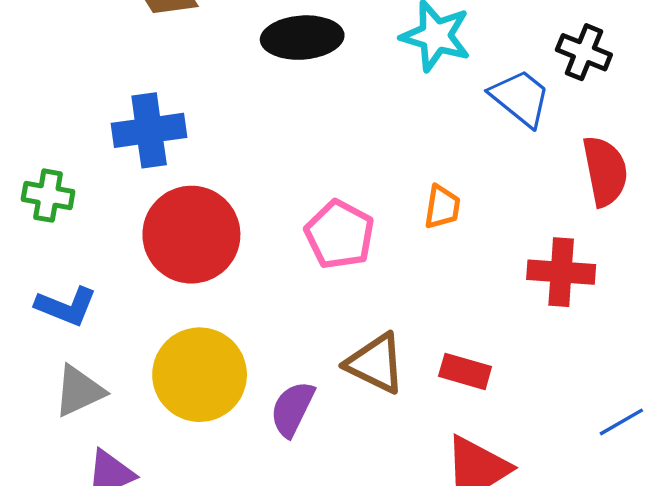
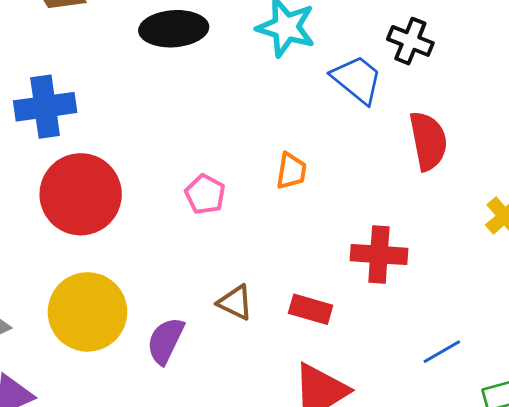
pink pentagon: (340, 235) -> (205, 194), size x0.7
red cross: (561, 272) -> (379, 254), moved
brown triangle: (375, 363) -> (235, 302), size x0.7

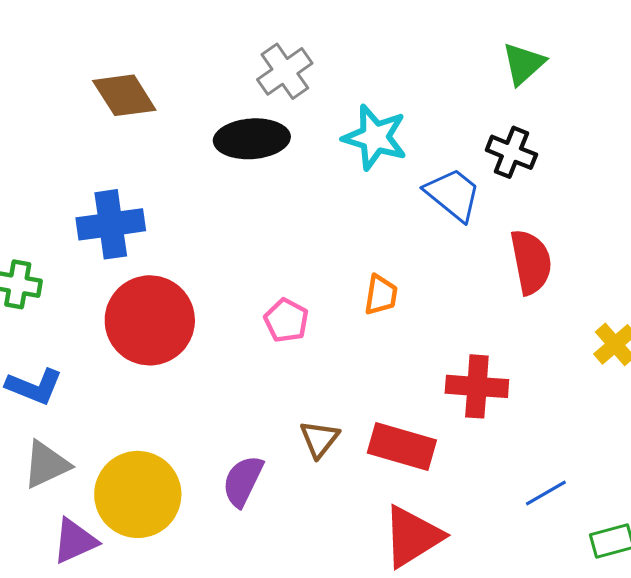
brown triangle: (235, 302) -> (319, 439), turned 42
red rectangle: (311, 309) -> (402, 446), size x1.4
yellow circle: (87, 312) -> (138, 494), moved

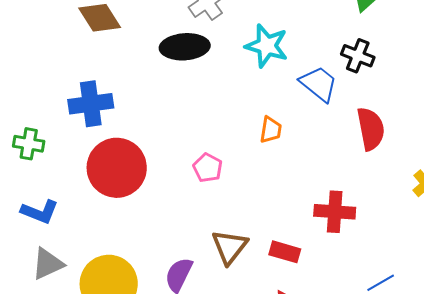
orange trapezoid: (381, 295) -> (271, 130), moved
brown triangle: (319, 439) -> (230, 247), size x1.4
red rectangle: (402, 446) -> (285, 252), size x0.7

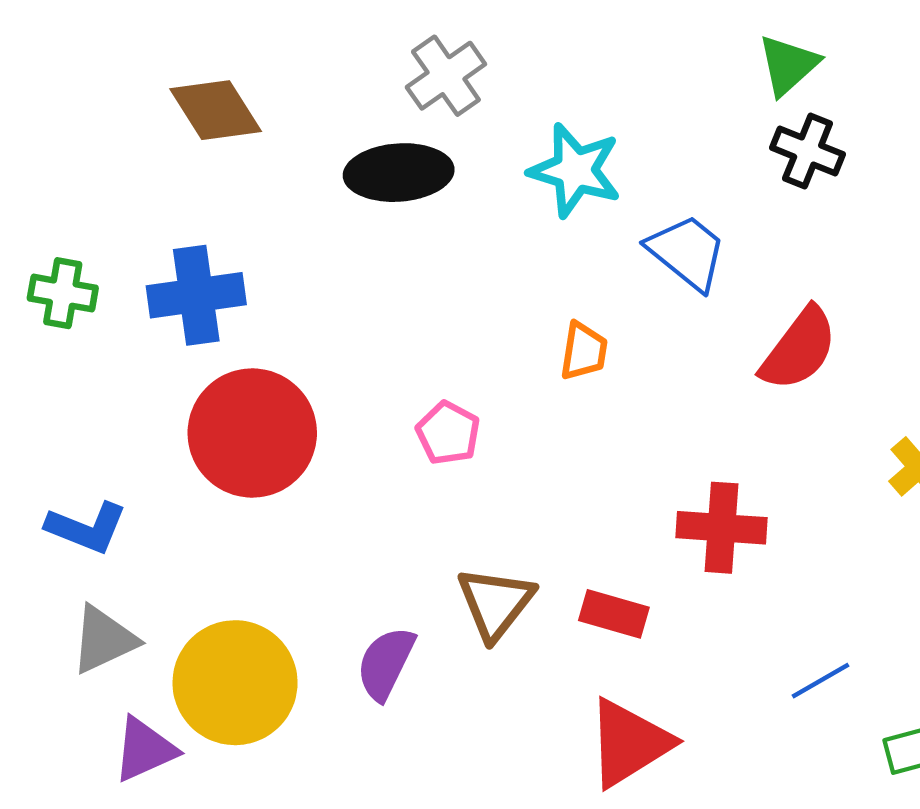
black cross: (358, 56) -> (808, 151), moved
red semicircle: (371, 129) -> (799, 349), turned 48
green cross: (29, 144) -> (63, 293), moved

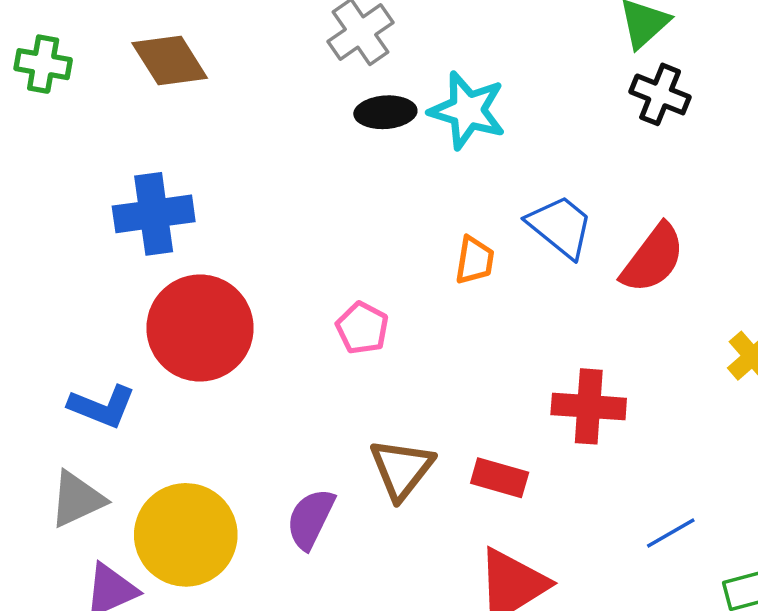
black ellipse: (399, 173) -> (385, 112), moved, size x0.7
blue trapezoid: (687, 252) -> (560, 226), moved
green cross: (63, 293) -> (43, 64), moved
blue L-shape: (86, 528) -> (102, 406), moved

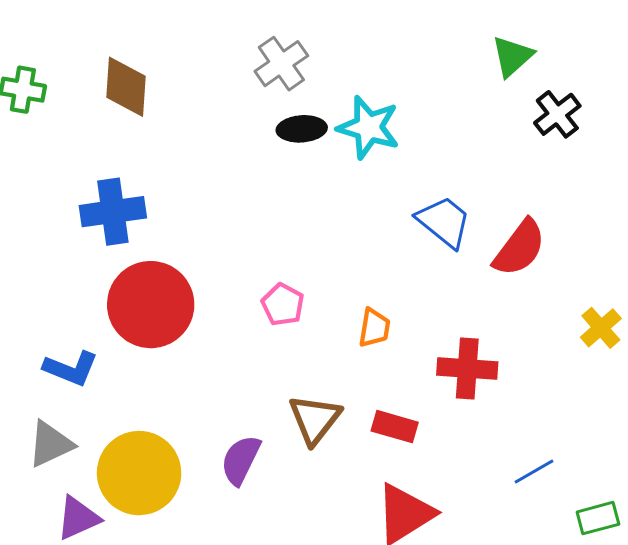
brown diamond: (170, 61) -> (126, 87), turned 36
black cross: (660, 94) -> (557, 114), moved, turned 30
orange trapezoid: (475, 260) -> (374, 328), moved

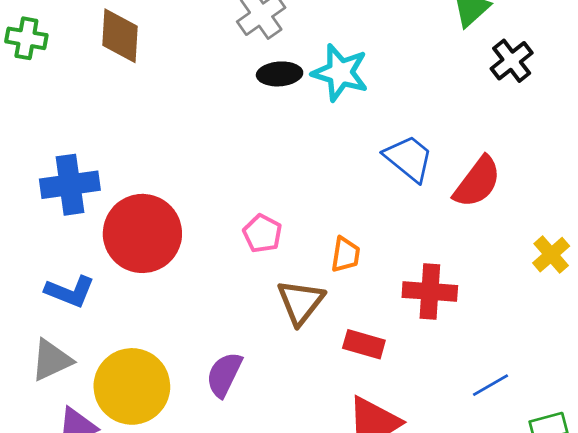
blue cross: (113, 212) -> (70, 185), moved
brown triangle: (315, 419) -> (301, 302), moved

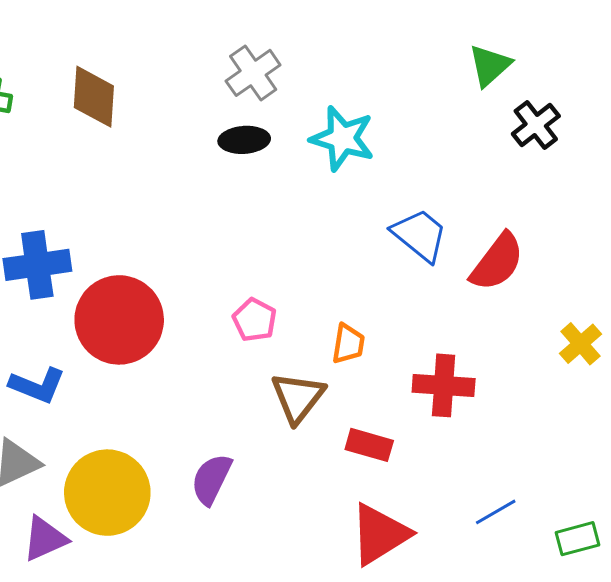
black ellipse: (280, 74) -> (244, 140), moved
blue line: (491, 385) -> (496, 512), moved

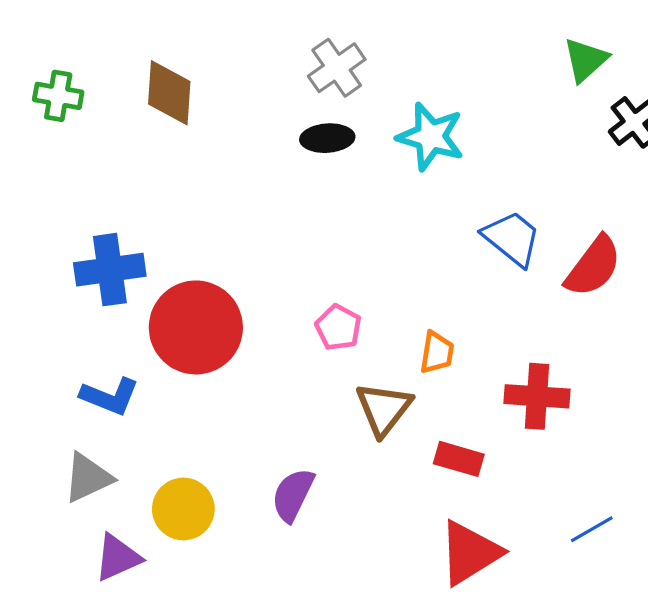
yellow circle: (107, 493) -> (183, 509), size x0.7

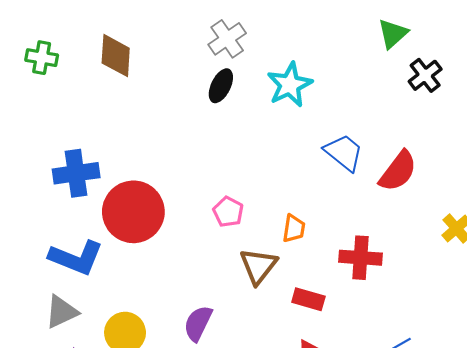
cyan star: (431, 137) -> (290, 85), turned 30
black ellipse: (327, 138) -> (221, 86), turned -60
blue L-shape: (110, 396) -> (76, 258), size x1.4

